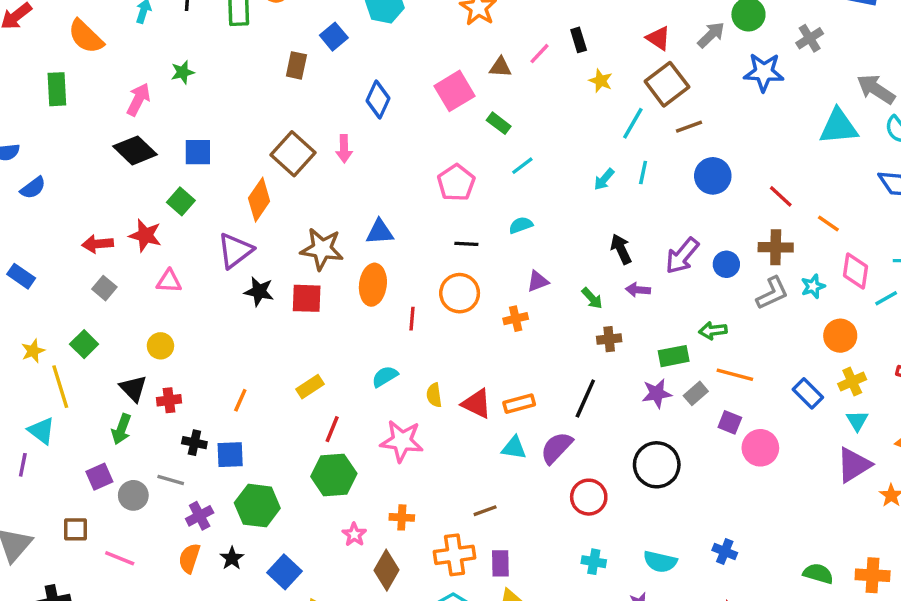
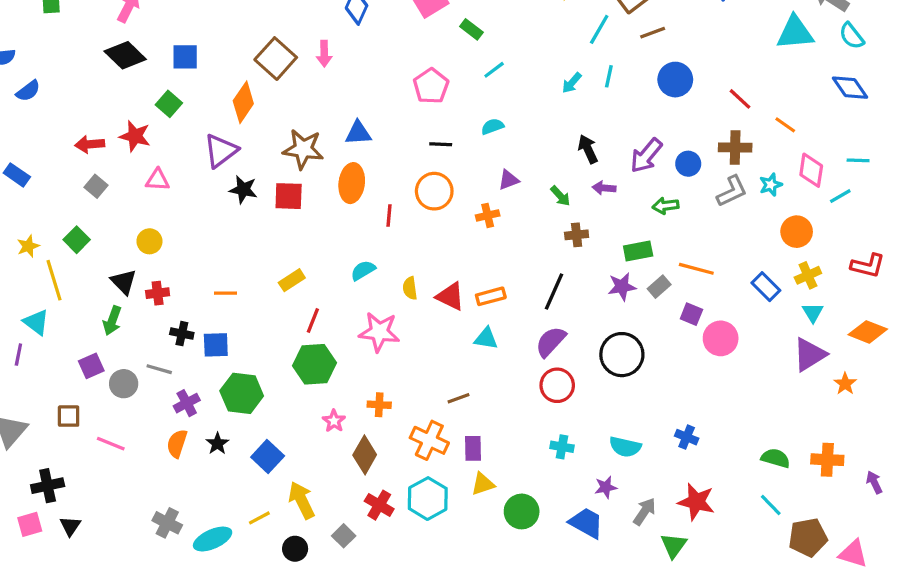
green arrow: (713, 331) -> (666, 206), moved
orange line: (240, 400) -> (226, 293), turned 65
purple semicircle: (556, 448) -> (551, 342), moved
orange cross: (454, 555) -> (429, 440), turned 33

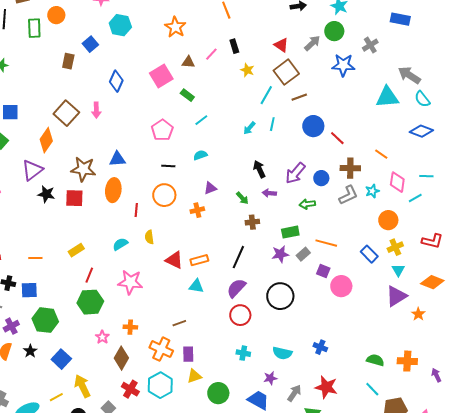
blue diamond: (850, 88) -> (421, 131), turned -35
red line: (740, 99) -> (337, 138), moved
yellow semicircle: (410, 288) -> (149, 237), moved

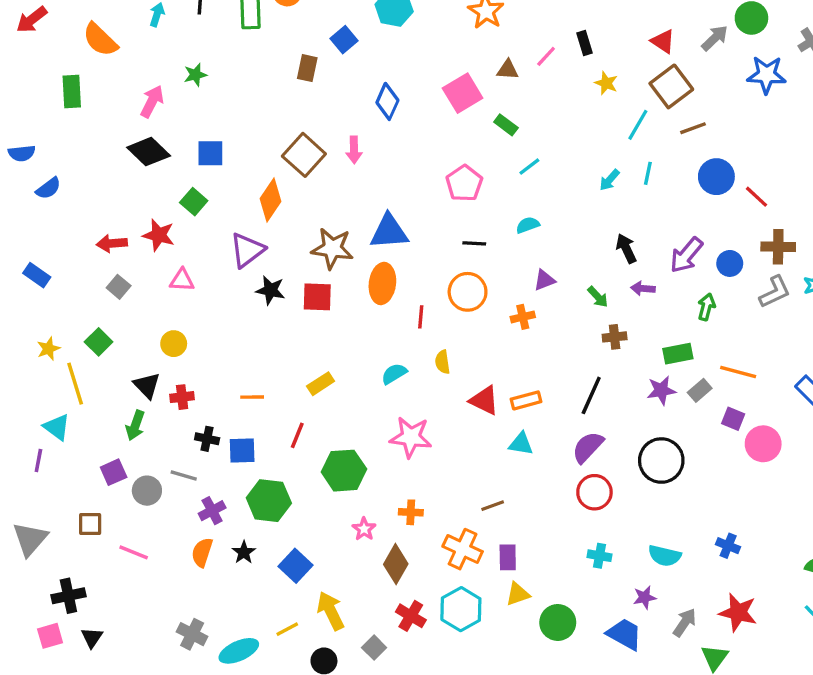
blue triangle: (117, 159) -> (389, 232), size x1.4
green arrow: (307, 204) -> (706, 307), turned 112
red line: (89, 275) -> (297, 435), moved

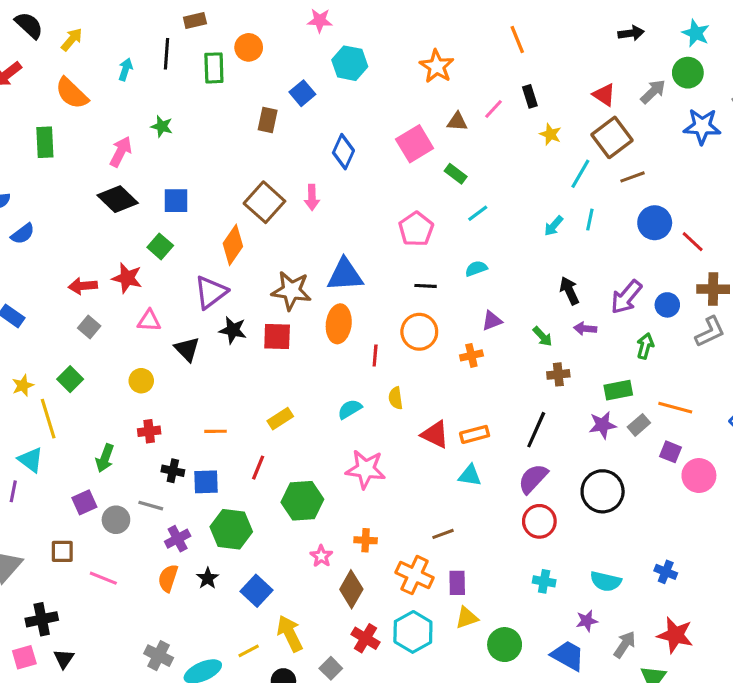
green star: (195, 75) -> (162, 126), turned 30
black triangle: (147, 385) -> (187, 349), moved

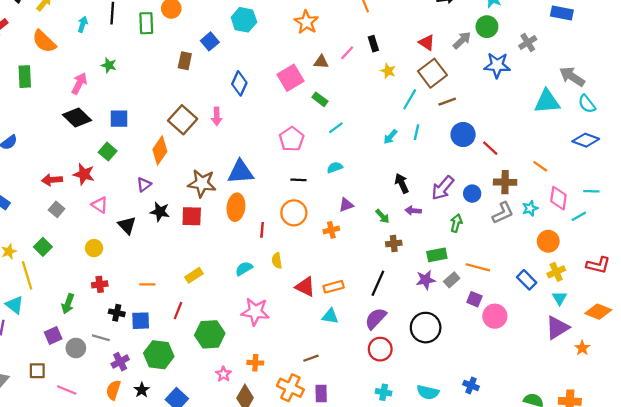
purple triangle: (211, 292) -> (144, 184), size x0.6
pink triangle: (149, 321) -> (100, 205), turned 30

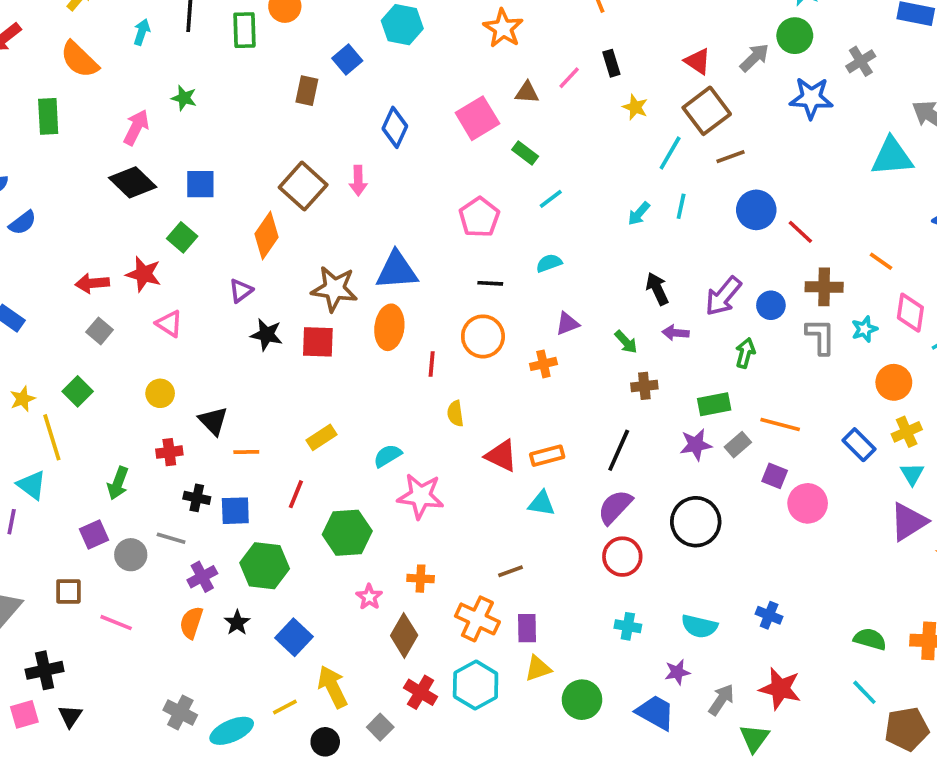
gray L-shape: (503, 213) -> (820, 336), turned -65
black triangle: (127, 225) -> (213, 421), moved
cyan semicircle: (244, 268) -> (388, 456), moved

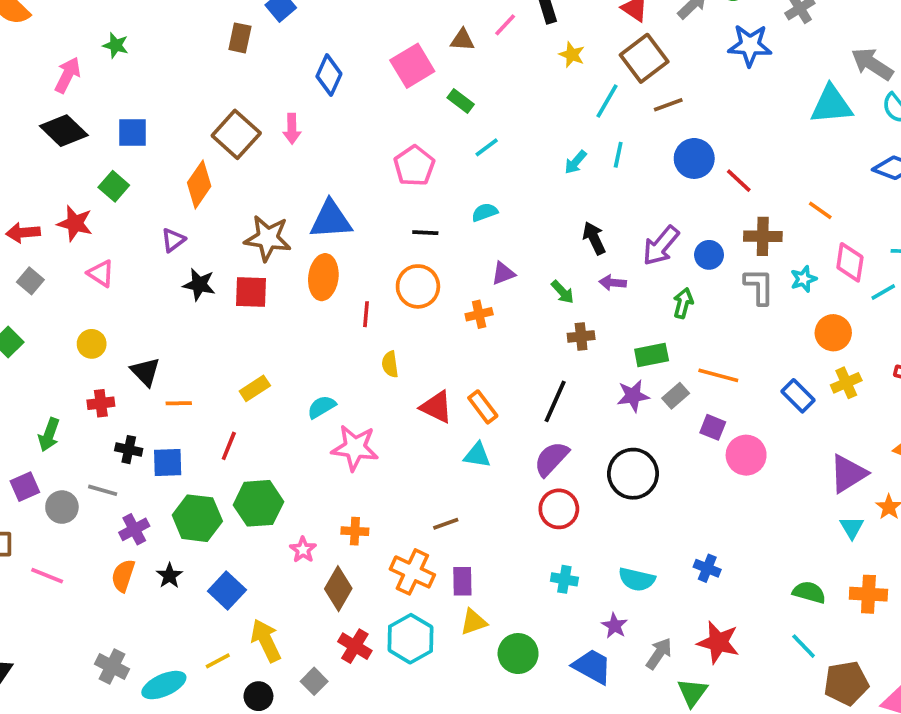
orange rectangle: (547, 456) -> (483, 407), turned 68
cyan triangle: (912, 474) -> (852, 527), moved
green hexagon: (347, 533) -> (258, 503), moved
purple star: (677, 672) -> (614, 626), turned -30

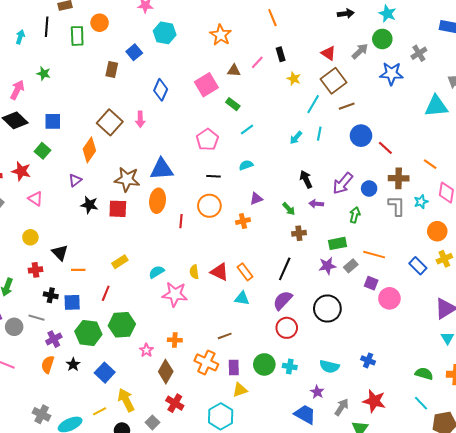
yellow semicircle: (390, 364) -> (194, 272), moved
cyan hexagon: (411, 639) -> (221, 416), moved
green circle: (518, 654) -> (264, 364), moved

